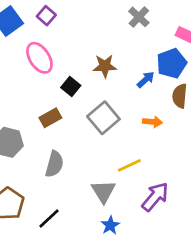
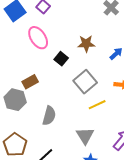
brown rectangle: (50, 118) -> (30, 82), moved
yellow line: (129, 165) -> (97, 105), moved

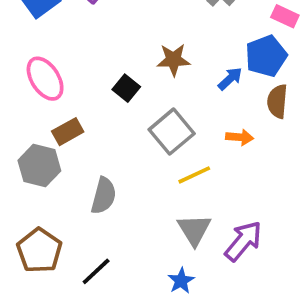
pink ellipse: (38, 38) -> (45, 79), moved
gray triangle: (85, 136) -> (194, 230), moved

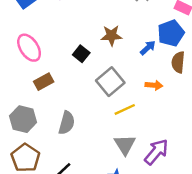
gray hexagon: (39, 166) -> (23, 119), moved

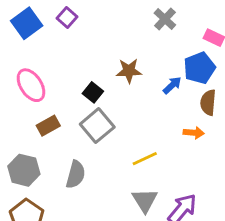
gray square: (110, 82) -> (97, 126), moved
orange arrow: (154, 85) -> (194, 133), moved

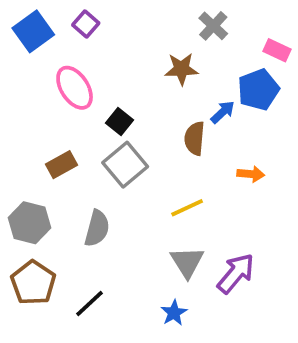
brown star: (129, 71) -> (181, 69), moved
pink ellipse: (31, 85) -> (75, 88), moved
brown semicircle: (208, 102) -> (195, 138), moved

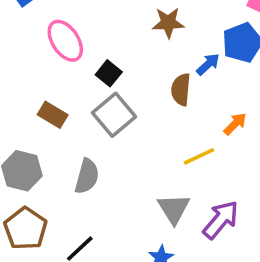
brown rectangle: (61, 165) -> (53, 115), turned 60
orange arrow: (251, 174) -> (235, 124), turned -50
yellow line: (187, 208) -> (199, 156), moved

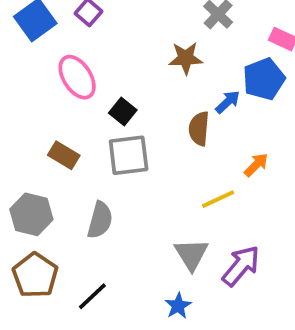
gray square: (114, 115) -> (129, 155), turned 33

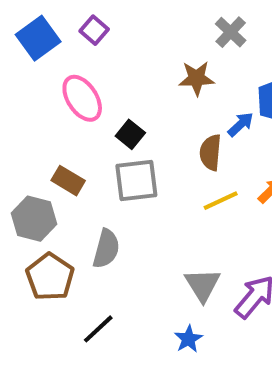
yellow line: (218, 199) -> (221, 201), moved
gray hexagon: (31, 214) -> (34, 219), moved
brown pentagon: (35, 275) -> (50, 277), moved

